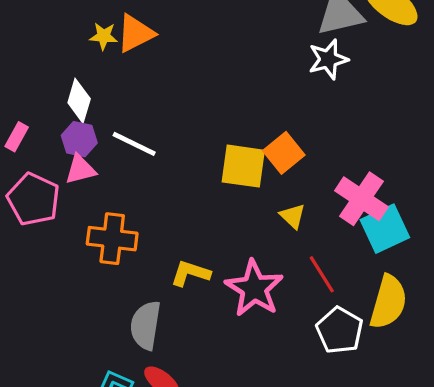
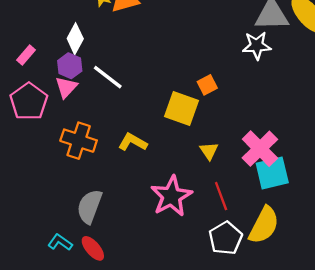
orange square: (284, 153) -> (207, 85), moved, size x0.7
pink triangle: (80, 169) -> (66, 87), turned -45
yellow L-shape: (190, 273) -> (133, 142), moved

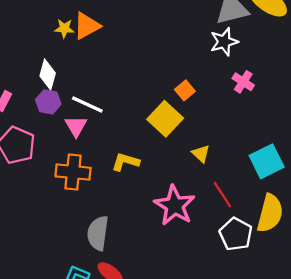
pink triangle: (66, 87) -> (76, 126), moved
yellow square: (181, 108) -> (165, 119), turned 36
pink cross: (260, 149) -> (243, 82), moved, size x0.6

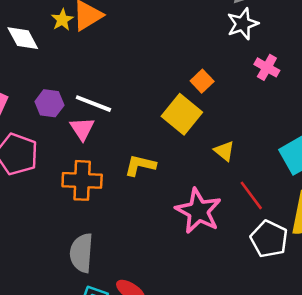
yellow star: (64, 28) -> (62, 20), turned -30
white diamond: (48, 75) -> (23, 38), moved, turned -40
gray semicircle: (98, 233) -> (81, 253), moved

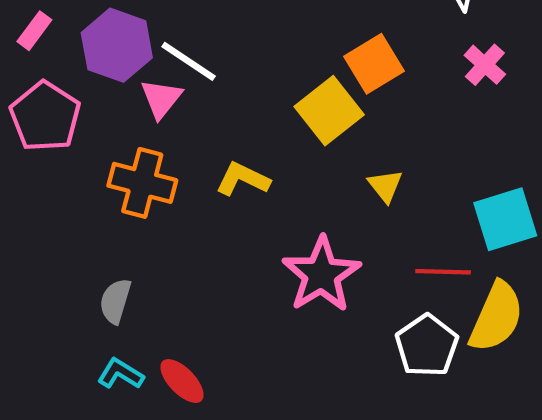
orange square: (202, 81) -> (374, 64), size x1.5
purple hexagon: (49, 103) -> (117, 45), size x1.5
red line: (251, 195) -> (443, 272), moved, turned -64
gray semicircle: (81, 253) -> (115, 301), size x0.7

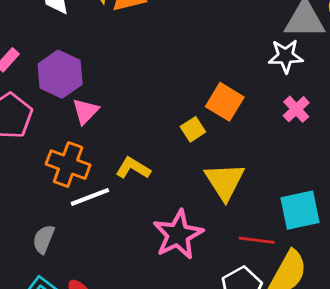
white line: (189, 61) -> (90, 197), moved, turned -60
orange square: (374, 64) -> (225, 102), turned -33
yellow square: (329, 111) -> (193, 129), size x0.6
yellow triangle: (385, 186) -> (225, 181), size x1.8

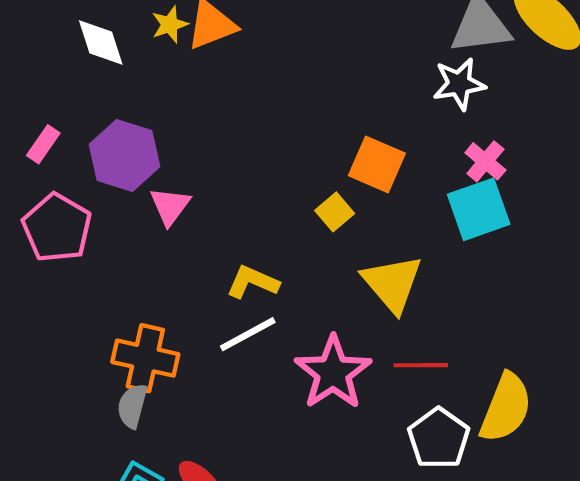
orange cross: (68, 165) -> (145, 358), moved
white line: (90, 197) -> (248, 334), moved
cyan square: (300, 210) -> (479, 209), moved
red line: (257, 240) -> (421, 365), moved

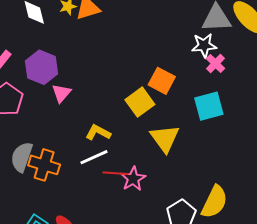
pink cross: (485, 161) -> (216, 63), moved
yellow square: (335, 212) -> (140, 102), size x1.6
red line: (421, 365) -> (116, 173), moved
pink star: (333, 373) -> (133, 179), size x0.7
gray semicircle: (132, 406) -> (22, 157), moved, size x1.4

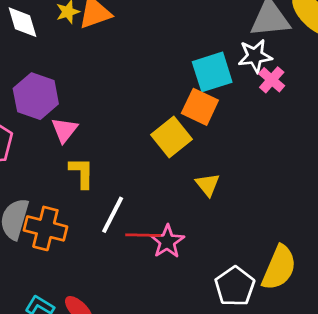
cyan square: (209, 106) -> (212, 72), moved
yellow L-shape: (98, 132) -> (82, 173), moved, turned 65
yellow triangle: (165, 138) -> (208, 185), size x0.6
white line: (94, 157) -> (113, 215), turned -36

